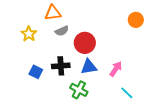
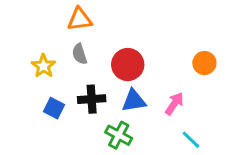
orange circle: (136, 20) -> (204, 63), moved
gray semicircle: (62, 31) -> (80, 54), moved, turned 96
yellow star: (29, 34) -> (43, 66), moved

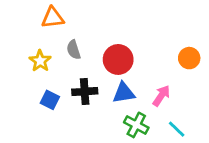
orange triangle: (80, 19) -> (53, 18), moved
green cross: (119, 135) -> (136, 125), moved

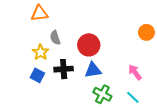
orange circle: (189, 58) -> (146, 32), moved
yellow star: (40, 61) -> (41, 52), moved
pink arrow: (161, 96) -> (135, 72), moved, turned -70

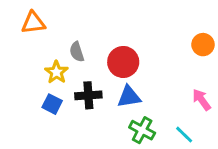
orange triangle: (39, 13) -> (33, 23), moved
pink arrow: (135, 72) -> (202, 100), moved

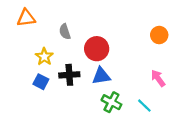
gray semicircle: (77, 52) -> (65, 32), moved

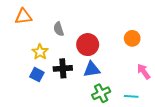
orange circle: (159, 35) -> (132, 38), moved
green cross: (111, 102) -> (101, 93), turned 36
cyan line: (144, 106) -> (131, 96), turned -40

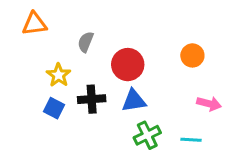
gray semicircle: (59, 29) -> (86, 42), turned 40
pink arrow: (144, 72) -> (209, 104), turned 140

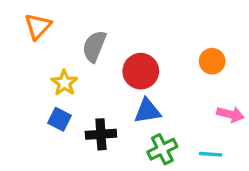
orange triangle: (34, 24) -> (38, 26), turned -40
gray semicircle: (86, 42) -> (94, 46), size x1.4
black cross: (92, 99) -> (101, 134), moved

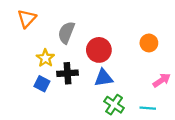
pink arrow: (230, 114) -> (162, 80), turned -48
black cross: (101, 134) -> (67, 73), moved
green cross: (162, 149) -> (114, 105), turned -30

